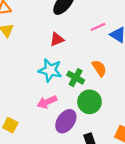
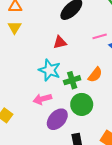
orange semicircle: (99, 68) -> (95, 75), turned 63
green cross: (76, 78) -> (72, 80), turned 35

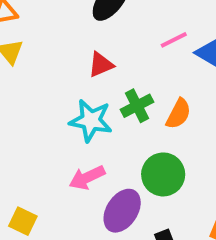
green cross: (72, 80) -> (137, 106), moved

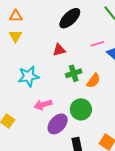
cyan star: (91, 121) -> (29, 76), moved, turned -30

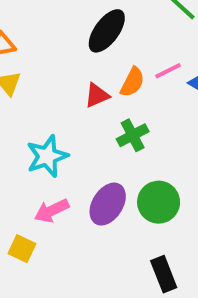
orange semicircle: (93, 81) -> (132, 82), moved
pink arrow: (43, 105) -> (52, 211), moved
purple ellipse: (58, 124) -> (108, 204), moved

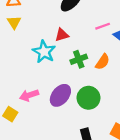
orange semicircle: (132, 82) -> (103, 62), moved
cyan star: (47, 156) -> (44, 52), moved, turned -30

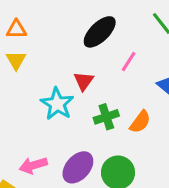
pink line: (103, 26) -> (129, 62), moved, turned -40
red triangle: (62, 35) -> (84, 81), turned -40

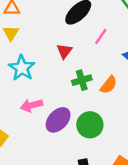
cyan star: (57, 104) -> (22, 68), moved
pink arrow: (33, 165) -> (32, 105), moved

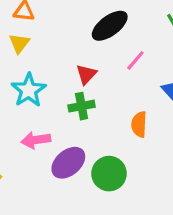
green cross: (82, 80) -> (82, 106), moved
orange semicircle: (109, 85) -> (139, 124), turned 138

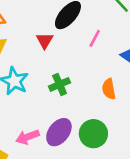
red triangle: (86, 74) -> (45, 41), moved
pink arrow: (36, 140) -> (27, 137), moved

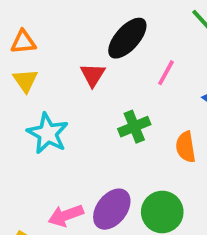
green cross: (60, 84) -> (134, 127), moved

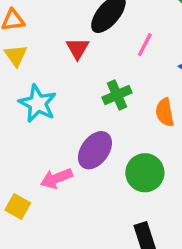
purple ellipse: (112, 209) -> (95, 150), moved

